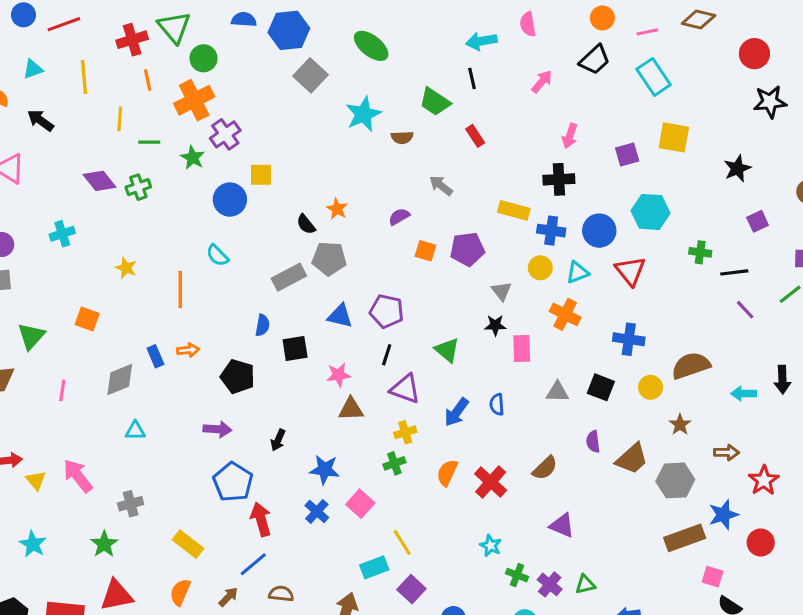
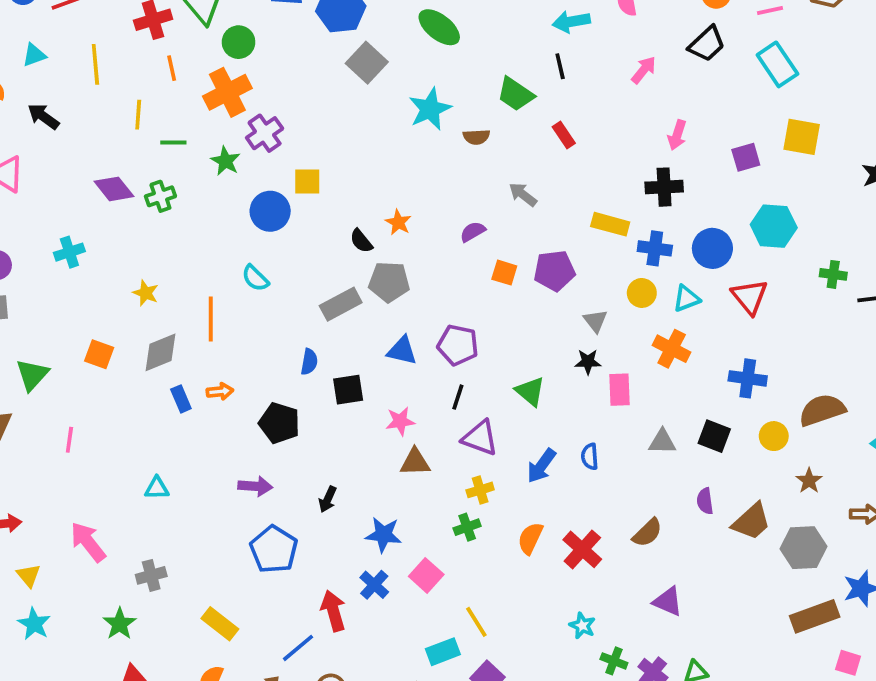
gray diamond: (120, 380) -> (160, 352), moved
yellow triangle: (36, 480) -> (29, 575), moved
red arrow: (261, 519) -> (333, 611), moved

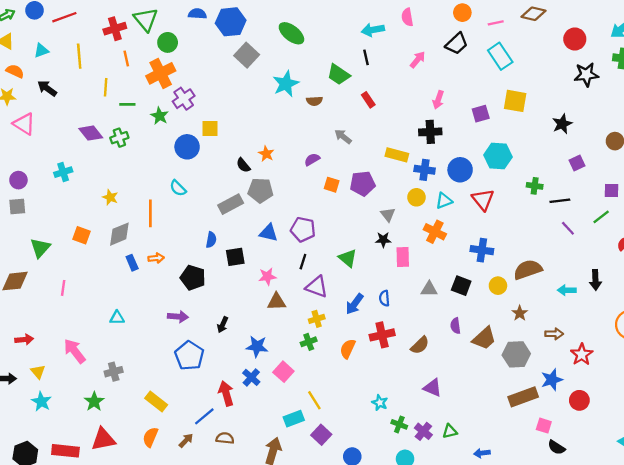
red cross: (582, 549) -> (382, 335), moved, turned 35

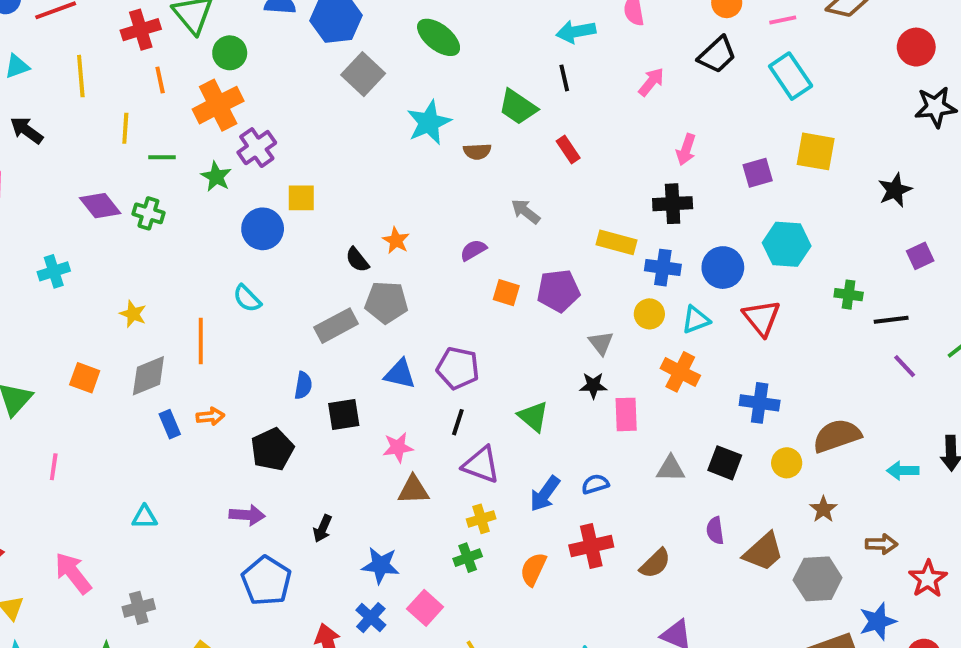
green cross: (119, 138) -> (148, 213), turned 36
black pentagon: (193, 278) -> (272, 449), turned 30
blue semicircle: (384, 298) -> (595, 484), turned 77

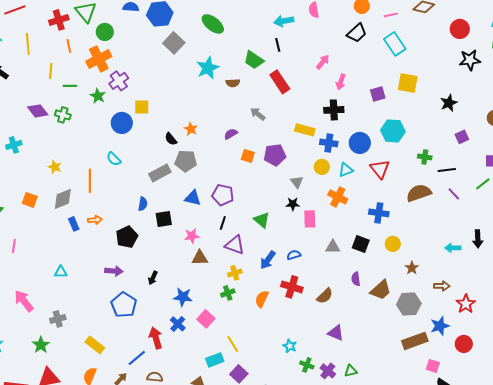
pink arrow: (651, 82) -> (323, 62), moved
red rectangle: (568, 150) -> (280, 82), size x1.6
brown semicircle: (837, 436) -> (419, 193), moved
red cross: (591, 546) -> (292, 287), turned 30

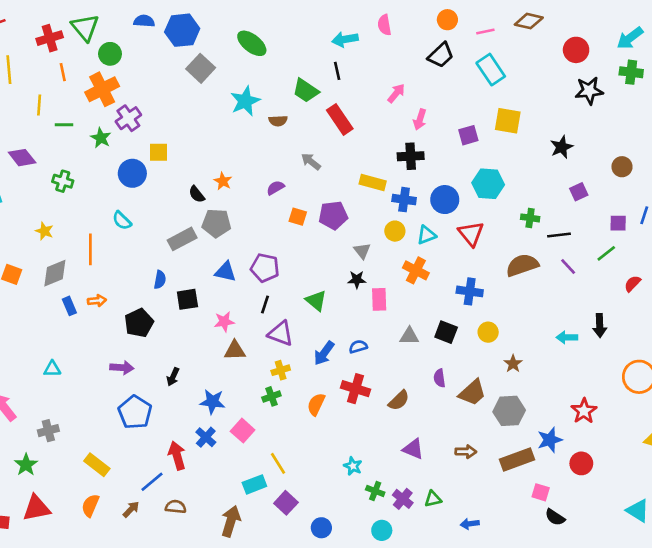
green cross: (63, 115) -> (63, 181), moved
brown arrow: (442, 286) -> (466, 452), moved

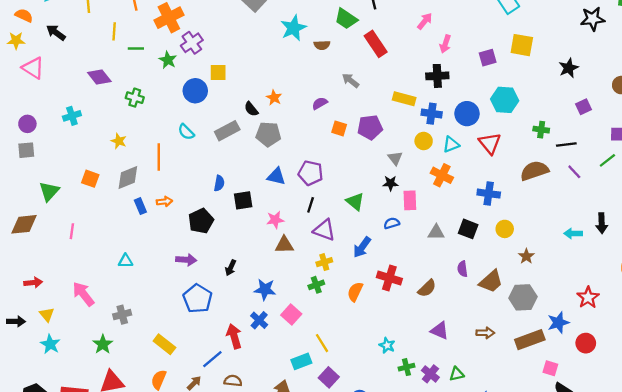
gray rectangle: (182, 239) -> (227, 131), moved
blue semicircle: (358, 347) -> (392, 223), moved
green cross: (375, 491) -> (406, 367), turned -35

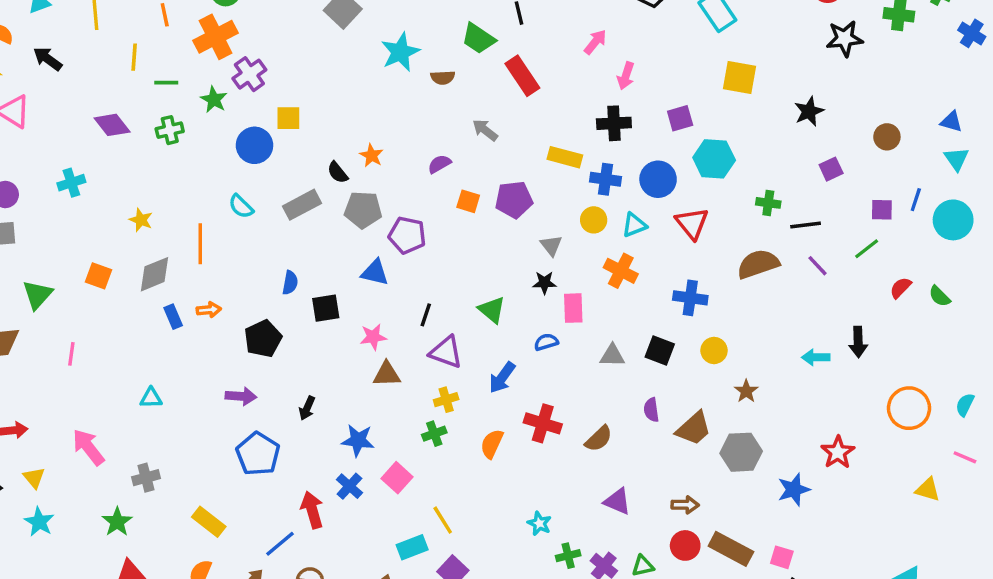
purple square: (488, 58) -> (680, 118), moved
green cross: (135, 98) -> (170, 130), moved, turned -30
purple pentagon: (311, 173) -> (407, 235), moved
brown rectangle: (530, 340) -> (731, 549), moved, turned 48
red circle: (586, 343) -> (685, 545), moved

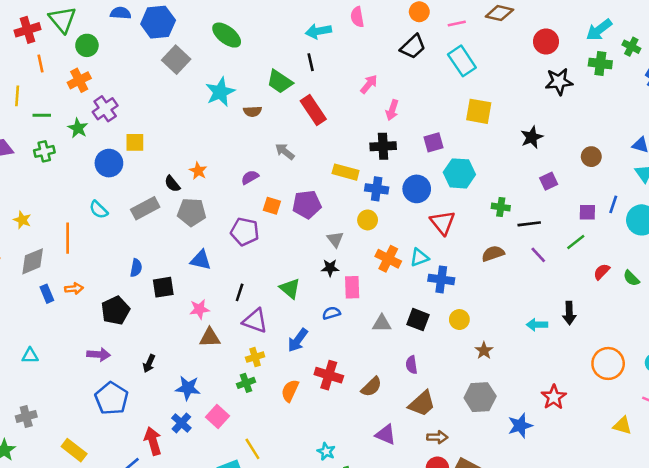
orange cross: (216, 37) -> (79, 80), size x0.7
cyan triangle: (634, 225) -> (419, 257), moved
purple pentagon: (407, 235) -> (245, 232), moved
brown semicircle: (758, 264) -> (493, 254), size x0.7
brown trapezoid: (694, 428) -> (422, 404), moved

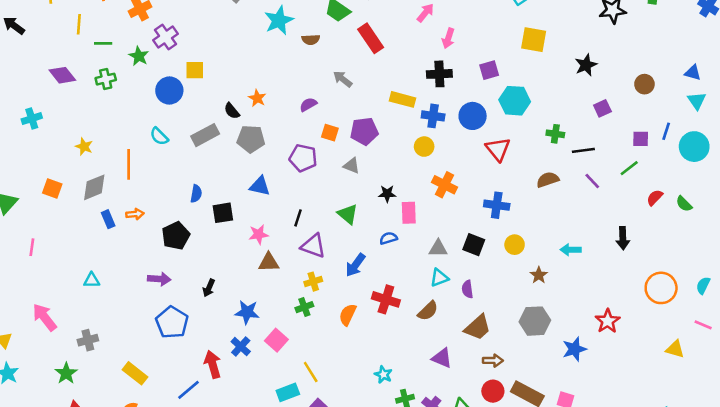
gray triangle: (335, 239) -> (352, 166), moved, turned -30
cyan triangle: (419, 257) -> (439, 278), moved
cyan arrow: (537, 325) -> (571, 250), moved

